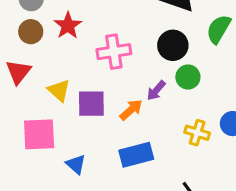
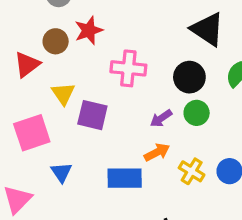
brown circle: (31, 32) -> (56, 41), moved
orange arrow: (131, 110) -> (157, 152), moved
pink square: (39, 134) -> (32, 133), turned -30

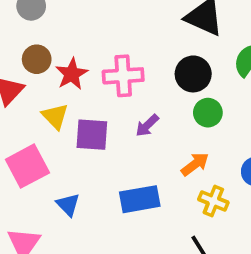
red star: (89, 30) -> (72, 74), moved
purple arrow: (161, 118) -> (147, 126), moved
orange arrow: (157, 152) -> (195, 164), moved
yellow cross: (192, 171) -> (213, 201), moved

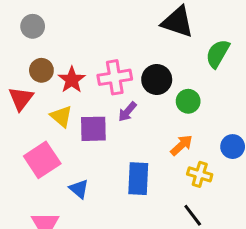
black circle: (193, 74) -> (157, 79), moved
purple arrow: (147, 126) -> (127, 112), moved
blue rectangle: (140, 199) -> (138, 179), turned -72

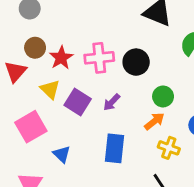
green circle: (188, 101) -> (163, 96), moved
purple arrow: (127, 112) -> (112, 102), moved
purple square: (93, 129) -> (78, 102), turned 30

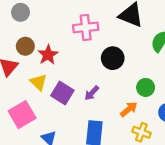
pink cross: (99, 58) -> (86, 27), moved
green circle: (163, 96) -> (146, 87), moved

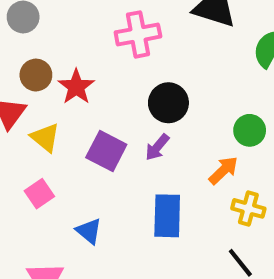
black circle: (113, 58) -> (168, 103), moved
yellow triangle: (38, 82) -> (45, 138), moved
pink square: (22, 115) -> (39, 194), size x0.6

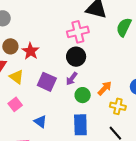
pink cross: (138, 34) -> (78, 32), moved
green circle: (250, 130) -> (83, 95), moved
blue rectangle: (167, 216) -> (80, 125), moved

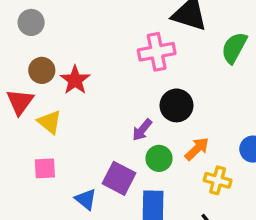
black circle: (76, 57) -> (177, 105), moved
purple square: (47, 82) -> (119, 178), moved
pink square: (15, 104) -> (45, 168), turned 32

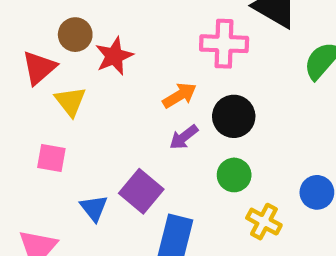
orange arrow: (197, 149) -> (179, 95), moved
green circle: (159, 158) -> (234, 175), moved

